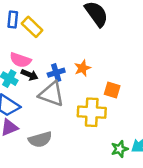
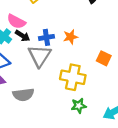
orange square: (112, 90) -> (104, 58), moved
gray triangle: (52, 94) -> (40, 56), turned 35
green star: (120, 149) -> (79, 106), moved

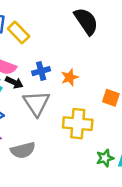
blue cross: (46, 37) -> (41, 71), moved
green star: (79, 106) -> (105, 158), moved

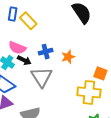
yellow cross: (78, 124) -> (89, 92), moved

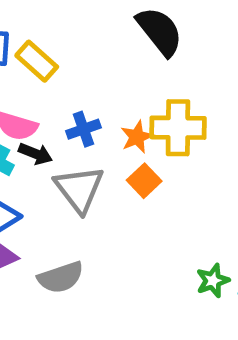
orange square: (100, 73) -> (144, 181), moved, turned 32
yellow cross: (89, 92) -> (178, 128), moved

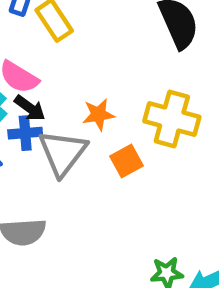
blue cross: (83, 129) -> (25, 133), moved
orange star: (137, 137) -> (98, 114), moved

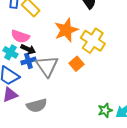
orange star: (98, 114) -> (66, 30), moved, size x1.6
yellow cross: (172, 119) -> (93, 41), turned 30

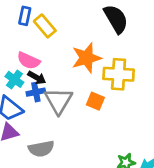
yellow cross: (93, 41) -> (119, 74), turned -35
orange square: (76, 64) -> (95, 101), turned -32

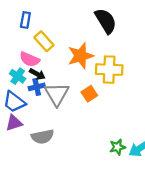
yellow rectangle: (45, 26) -> (44, 41), moved
orange square: (95, 101) -> (89, 94), turned 35

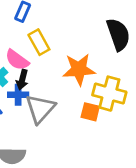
black arrow: (37, 74) -> (22, 80), turned 63
orange square: (89, 94) -> (90, 112), moved, turned 35

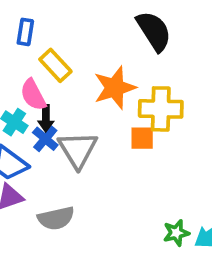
pink semicircle: (17, 60) -> (33, 95), turned 40
blue cross: (18, 95) -> (45, 139), turned -36

